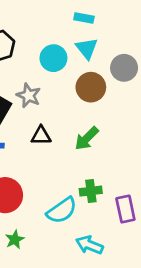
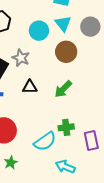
gray circle: (124, 68) -> (90, 27), moved

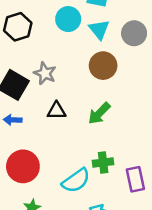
cyan circle: (39, 31) -> (68, 19), moved

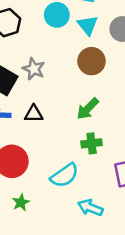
black triangle: (57, 111) -> (34, 114), moved
green cross: (103, 162) -> (92, 143), moved

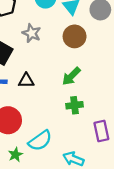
gray star: (34, 69) -> (32, 33), moved
cyan semicircle: (65, 175) -> (40, 141), moved

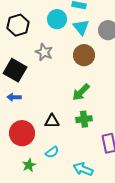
black triangle: (26, 80) -> (52, 121), moved
cyan semicircle: (40, 141) -> (52, 152), size x0.6

